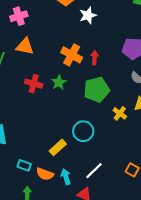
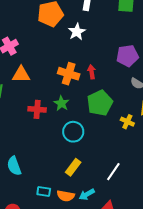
cyan circle: (83, 131) -> (73, 132), moved
white line: (94, 171) -> (113, 172), moved
cyan arrow: (66, 177) -> (87, 194), turned -91

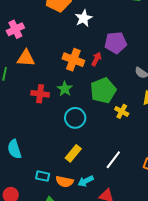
purple pentagon: (127, 56) -> (116, 43), moved
red arrow: (92, 72) -> (96, 59), turned 32
yellow cross: (127, 122) -> (122, 111), moved

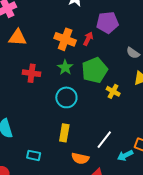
green star: (65, 89) -> (65, 67), moved
yellow rectangle: (73, 153) -> (64, 133), turned -30
cyan arrow: (86, 181) -> (125, 155), moved
orange semicircle: (65, 182) -> (80, 158), moved

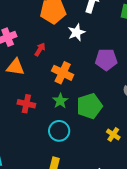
red arrow: (88, 39) -> (40, 49), moved
yellow cross: (113, 91) -> (113, 134), moved

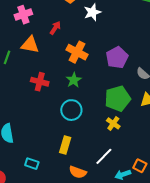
purple pentagon: (106, 60) -> (117, 58), moved, turned -30
green pentagon: (89, 106) -> (118, 99), moved
yellow cross: (113, 134) -> (113, 123), moved

